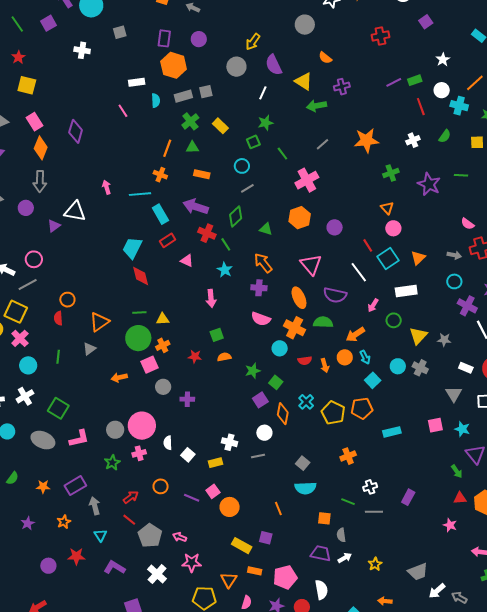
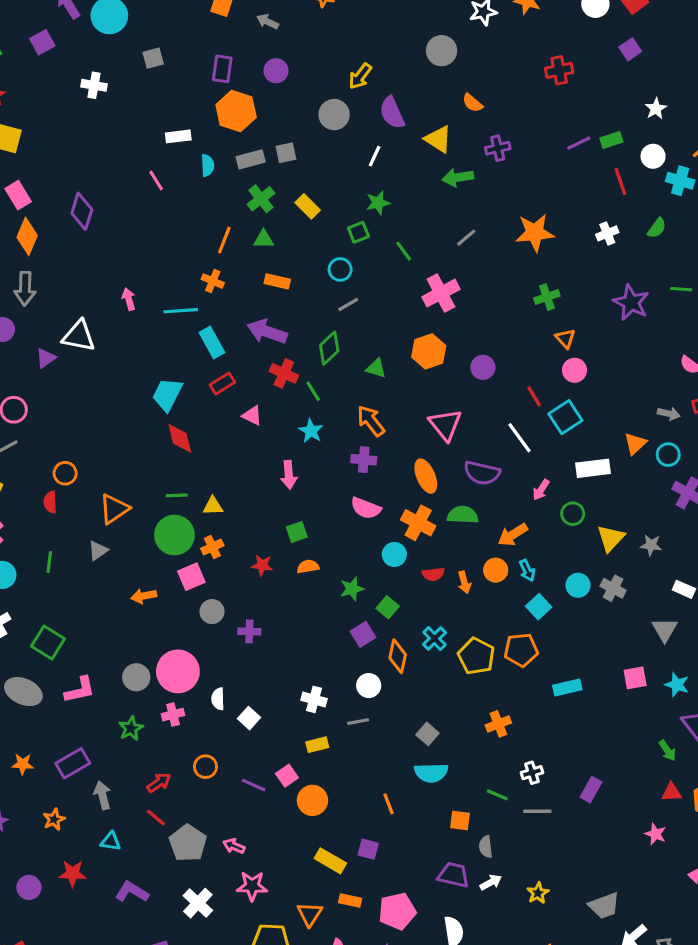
green cross: (391, 173) -> (547, 297), moved
orange triangle: (418, 258) -> (635, 444), moved
yellow rectangle: (215, 463) -> (317, 745), moved
cyan triangle: (100, 535) -> (111, 841), turned -48

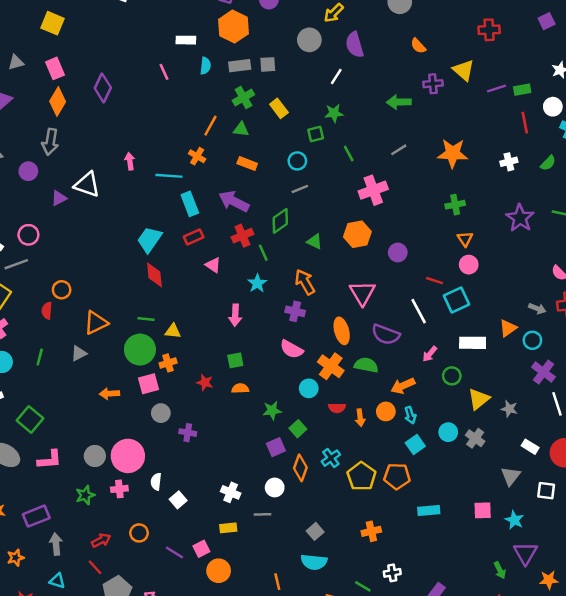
yellow triangle: (438, 139) -> (463, 70), moved
red cross: (284, 373) -> (242, 236), turned 35
red line: (534, 396) -> (434, 281), turned -49

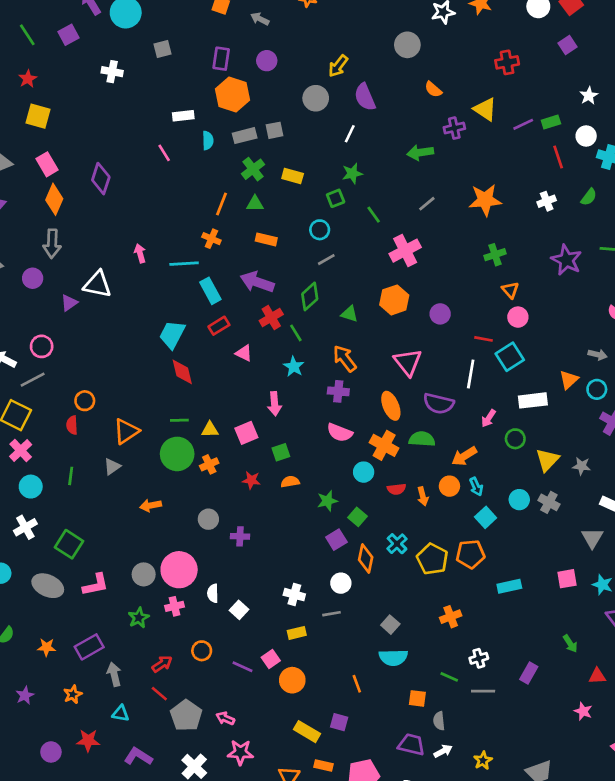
yellow rectangle: (279, 108) -> (293, 176), turned -30
white line: (419, 311) -> (471, 374), turned 45
pink square: (149, 384) -> (246, 433), moved
green arrow: (500, 570) -> (570, 644), moved

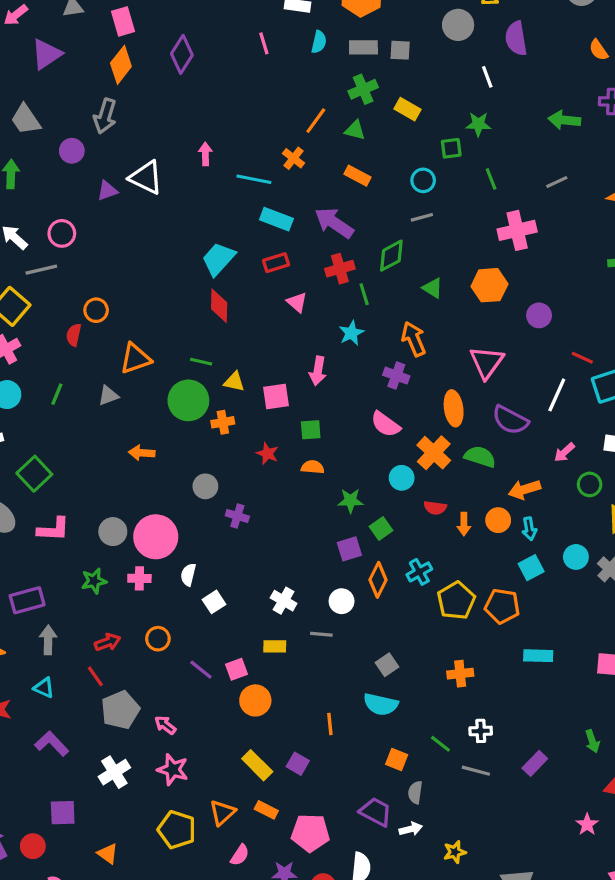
white line: (350, 134) -> (487, 77), turned -60
cyan rectangle: (210, 291) -> (276, 219), turned -55

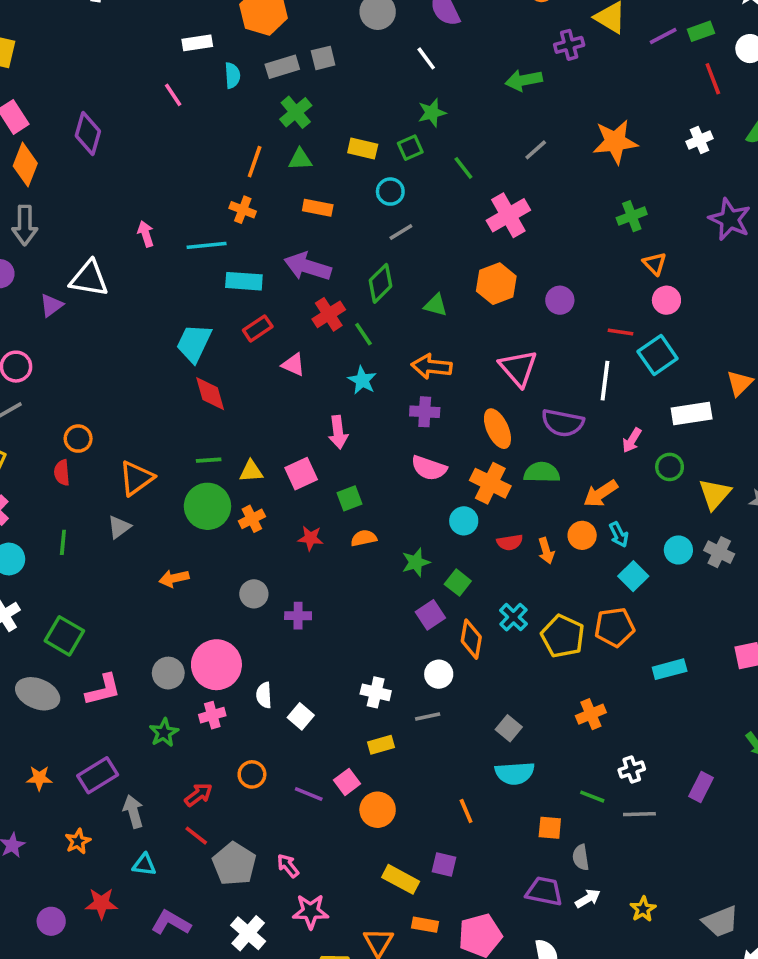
yellow rectangle: (408, 109) -> (363, 149), moved
orange arrow: (414, 339) -> (432, 366), turned -44
pink arrow: (165, 725) -> (288, 866), turned 30

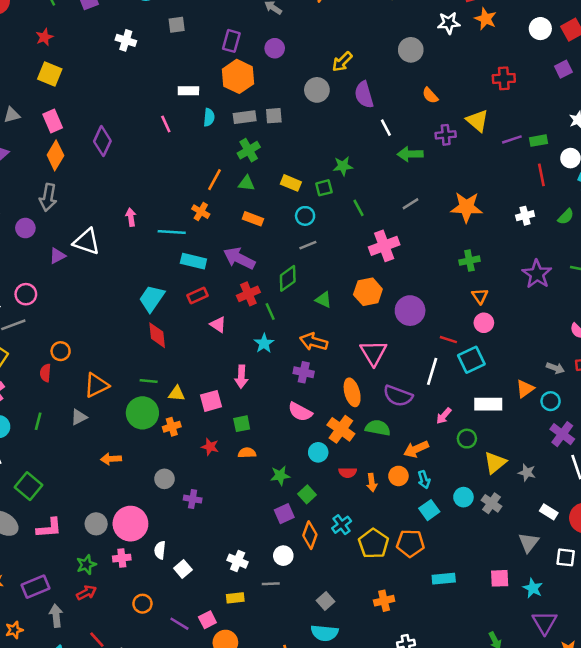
white line: (426, 58) -> (386, 128), moved
purple circle: (560, 300) -> (410, 311), size x1.5
red arrow: (198, 795) -> (86, 593), moved

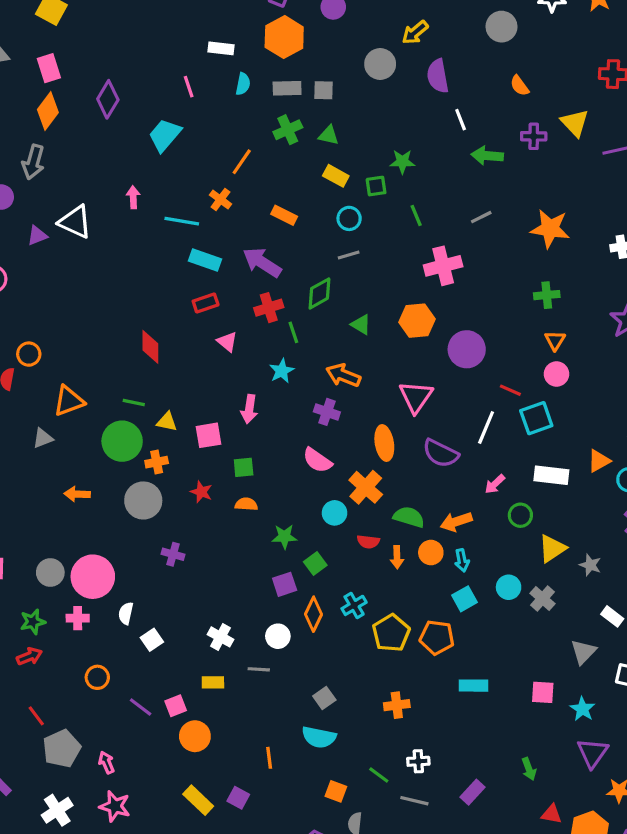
green triangle: (246, 183) -> (329, 135), moved
cyan trapezoid: (152, 298) -> (165, 135), moved
green semicircle: (378, 428) -> (409, 517), moved
gray circle: (164, 479) -> (143, 500), moved, size x1.5

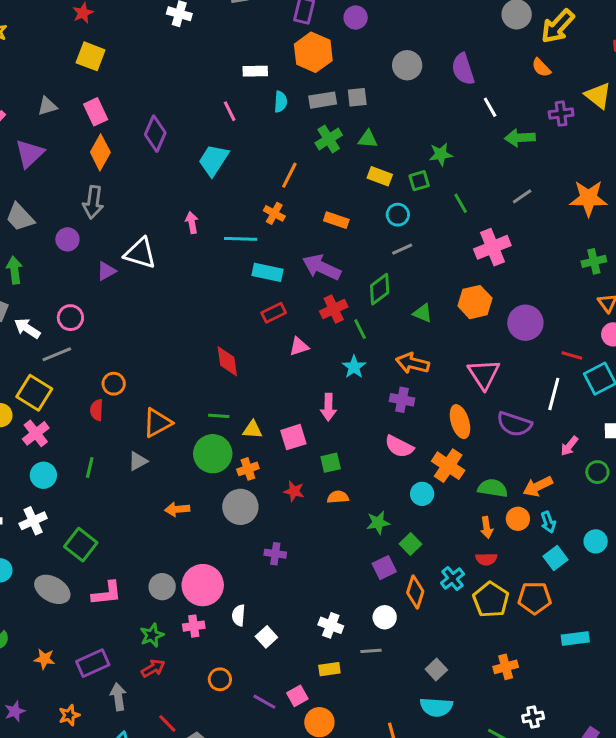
yellow arrow: (415, 32) -> (558, 26), moved, size x1.4
pink triangle: (227, 342) -> (299, 346), turned -50
red semicircle: (368, 542) -> (486, 559), moved

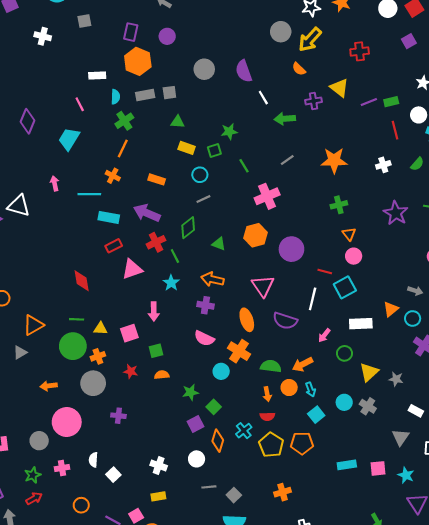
green cross: (329, 139) -> (124, 121), moved
pink triangle: (299, 346) -> (132, 269), size x1.5
pink circle: (203, 585) -> (67, 422), moved
cyan rectangle: (575, 639) -> (347, 465), moved
gray line: (371, 651) -> (209, 487), moved

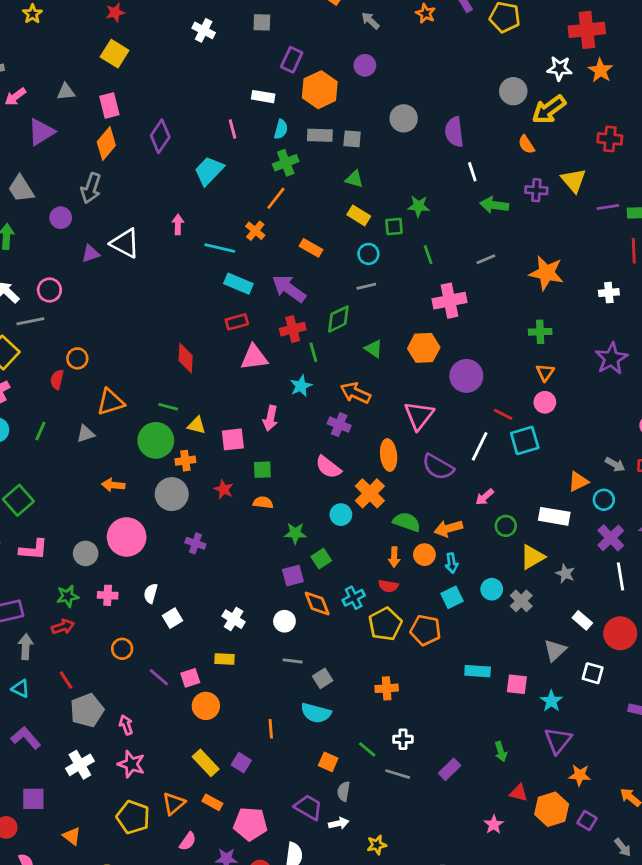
purple rectangle: (131, 32) -> (292, 60), moved
white rectangle: (361, 324) -> (554, 516), moved
orange diamond: (218, 441) -> (317, 603), turned -50

